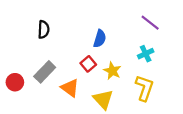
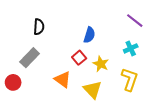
gray rectangle: (45, 72) -> (30, 58), moved
red circle: (15, 82) -> (13, 82), moved

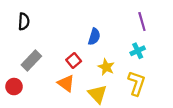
purple line: (135, 21) -> (142, 21), turned 36
black semicircle: (39, 27) -> (24, 21), moved
red square: (79, 58) -> (74, 61), moved

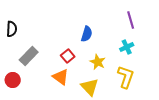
black semicircle: (24, 21) -> (12, 29), moved

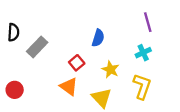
gray rectangle: (29, 56) -> (37, 47), moved

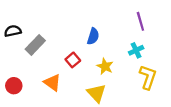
black semicircle: (13, 32) -> (13, 31), turned -105
orange triangle: (69, 86) -> (52, 82), moved
yellow L-shape: (142, 86) -> (148, 77), moved

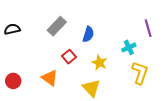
purple line: (140, 21) -> (148, 28), moved
gray rectangle: (35, 45) -> (57, 26), moved

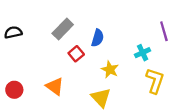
red square: (69, 57) -> (76, 54), moved

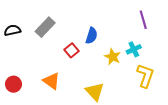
gray rectangle: (63, 29) -> (45, 27), moved
purple line: (164, 31) -> (143, 20), moved
yellow star: (110, 70) -> (113, 57), moved

